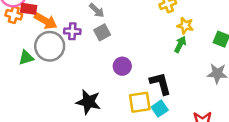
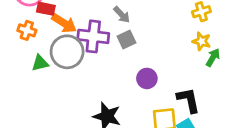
orange cross: (14, 15) -> (27, 30), moved
yellow star: (185, 26) -> (202, 41), moved
purple cross: (72, 31) -> (93, 36), size x1.6

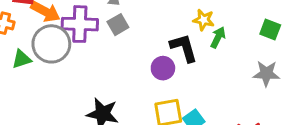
purple circle: (147, 78) -> (163, 68), moved
black L-shape: (188, 100) -> (184, 48), moved

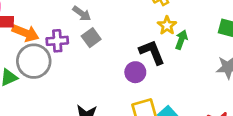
yellow star: (204, 20) -> (167, 25), turned 30
purple cross: (80, 24) -> (57, 41), size x0.7

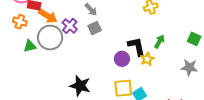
yellow star: (167, 25) -> (147, 59), moved
purple cross: (57, 41) -> (70, 26), turned 35

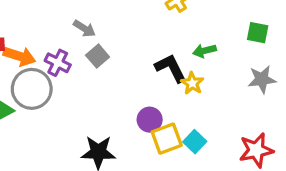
green arrow: (159, 41) -> (204, 51), turned -120
purple circle: (122, 59) -> (150, 120), moved

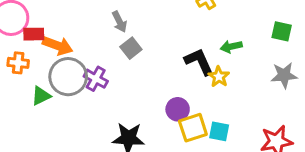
gray arrow: (84, 28) -> (119, 22), turned 30
purple cross: (58, 63) -> (96, 79), moved
cyan square: (195, 142) -> (219, 131), turned -35

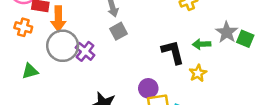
orange arrow: (58, 46) -> (58, 19), turned 60
gray star: (284, 75) -> (227, 32), moved, turned 30
yellow star: (219, 77) -> (198, 73), moved
green triangle: (41, 96) -> (30, 71), moved

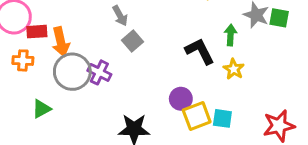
green arrow: (201, 44) -> (231, 35), turned 108

